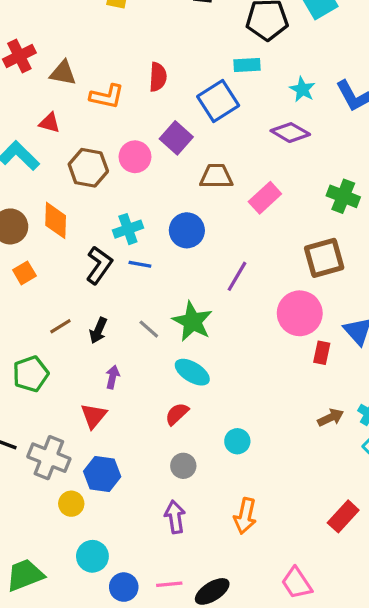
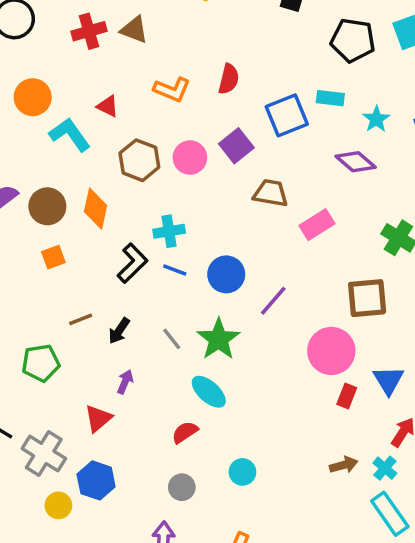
cyan rectangle: (247, 65) -> (330, 98), moved
brown triangle: (63, 73) -> (134, 30), moved
blue circle: (187, 230) -> (226, 274), moved

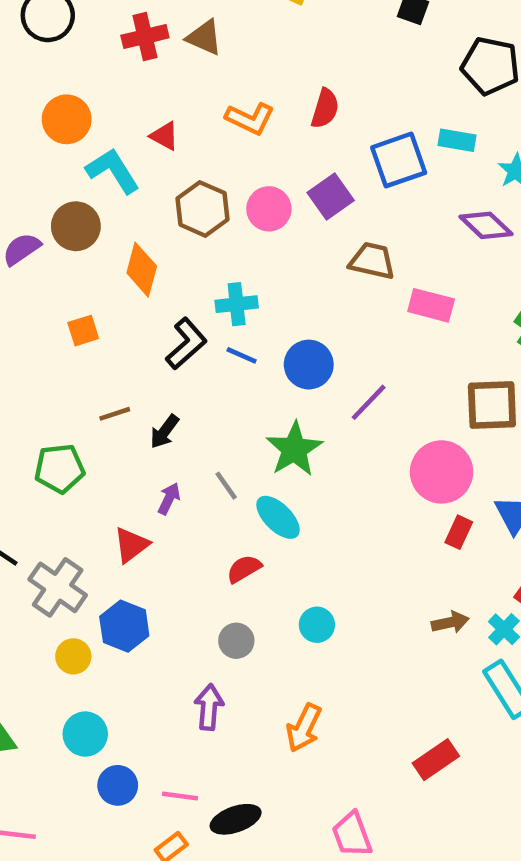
brown circle: (47, 206) -> (76, 226), moved
pink rectangle: (317, 225) -> (431, 305), turned 44
gray line: (172, 339) -> (226, 486), moved

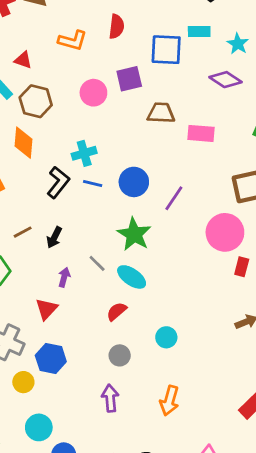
blue square: (399, 160) -> (166, 50), turned 32
purple square: (331, 196) -> (129, 79), turned 32
brown hexagon: (202, 209) -> (36, 101), moved

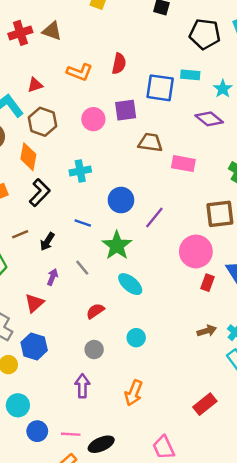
red triangle: (23, 60) -> (35, 85), turned -42
black L-shape: (58, 182) -> (40, 193), moved
blue line: (93, 184) -> (83, 223), moved
cyan ellipse: (132, 277) -> (130, 284), moved

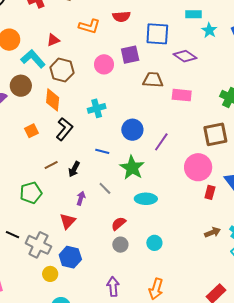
red semicircle: (119, 64) -> (121, 17), turned 78
cyan rectangle: (190, 75) -> (193, 14), moved
purple diamond: (209, 119) -> (185, 56), moved
cyan ellipse: (130, 284) -> (146, 199), turned -35
gray circle: (94, 350) -> (120, 245), moved

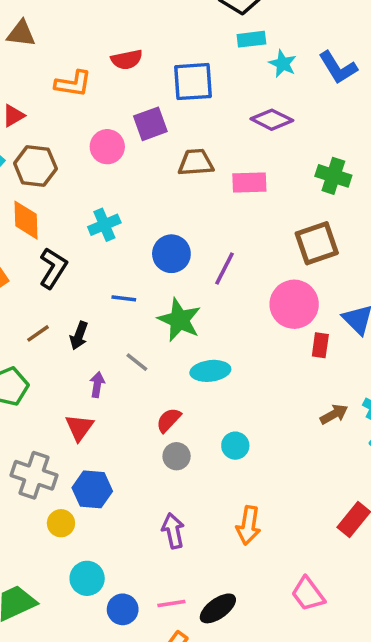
purple diamond: (185, 56) -> (272, 120), moved

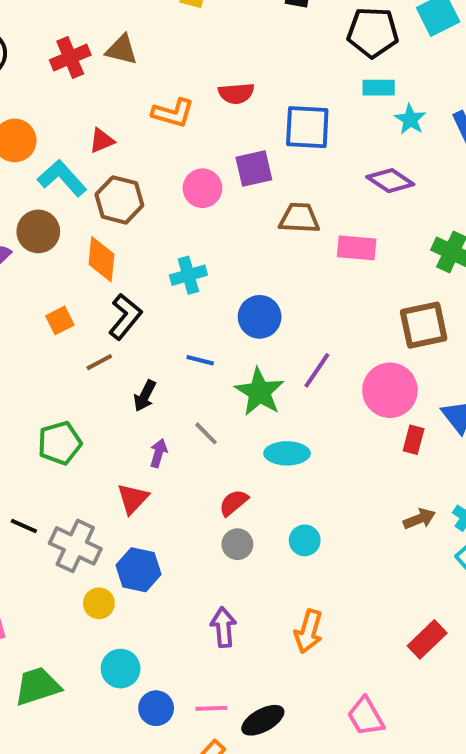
purple line: (224, 269) -> (317, 370), moved
brown line: (38, 333) -> (99, 362), moved

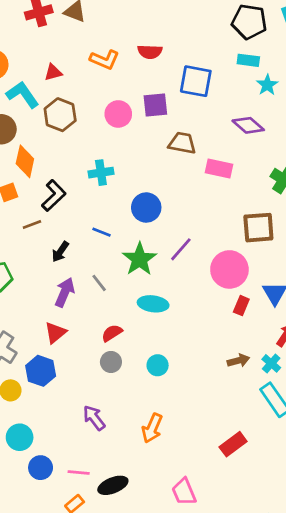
orange diamond: (101, 259) -> (25, 161), moved
purple arrow: (159, 453) -> (65, 292), size x1.5
red triangle: (133, 499) -> (55, 333), moved
purple arrow: (223, 627) -> (94, 418), turned -40

